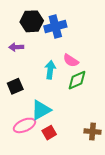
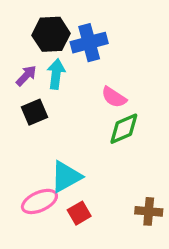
purple arrow: (16, 47) -> (26, 76), turned 136
cyan arrow: (50, 70) -> (56, 74), moved
black square: (15, 86) -> (34, 112), moved

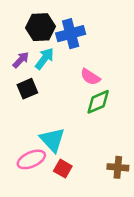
cyan arrow: (56, 74) -> (44, 59), turned 30
cyan triangle: (66, 177) -> (52, 140), turned -44
red square: (79, 213) -> (63, 169), turned -30

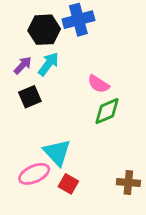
blue cross: (71, 34) -> (78, 20), moved

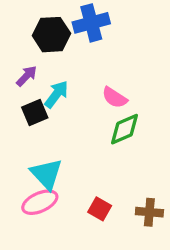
cyan arrow: (48, 64) -> (56, 94), moved
cyan triangle: (57, 152) -> (46, 174), moved
red square: (68, 184) -> (100, 209), moved

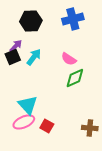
blue cross: (91, 23) -> (73, 19), moved
black square: (35, 113) -> (13, 57), moved
red square: (100, 209) -> (47, 126), moved

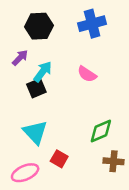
black square: (13, 57) -> (36, 88), moved
green diamond: (75, 78) -> (101, 131), moved
pink ellipse: (24, 122) -> (25, 173), moved

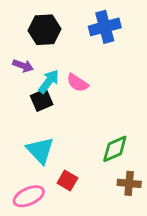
purple arrow: (20, 58) -> (23, 66), turned 66
pink semicircle: (87, 74) -> (78, 83), moved

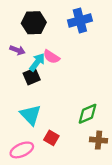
pink semicircle: (78, 83) -> (51, 57), moved

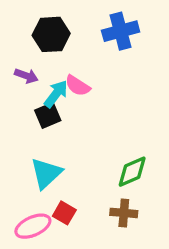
cyan triangle: (31, 115) -> (46, 173), turned 30
red square: (51, 138) -> (64, 213), moved
brown cross: (99, 140) -> (124, 213), moved

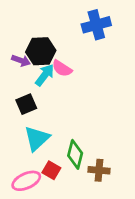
black hexagon: (51, 34) -> (41, 51), moved
black square: (48, 115) -> (26, 104), moved
green diamond: (132, 172) -> (75, 154), moved, turned -52

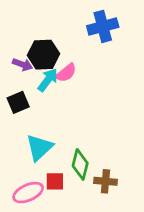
pink semicircle: (62, 68) -> (66, 73), turned -72
black square: (26, 104) -> (18, 102), moved
red square: (51, 170) -> (55, 181), turned -30

